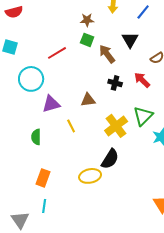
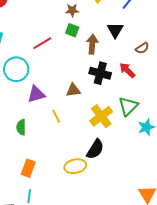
brown arrow: (107, 54) -> (92, 44), turned 42
black cross: (115, 83) -> (100, 73), size x1.5

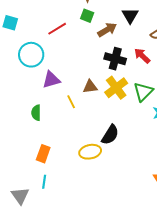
brown arrow: (92, 44) -> (107, 30), turned 54
brown triangle: (73, 90) -> (90, 87), moved
yellow cross: (101, 116) -> (116, 88), moved

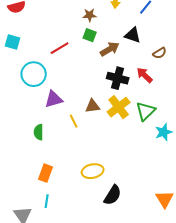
black triangle: (130, 16) -> (133, 35), turned -42
black semicircle: (110, 135) -> (113, 195), moved

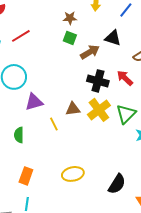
red line: (60, 48) -> (21, 36), moved
black semicircle: (113, 195) -> (117, 184), moved

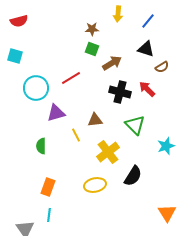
red line: (21, 36) -> (71, 78), moved
black triangle: (113, 38) -> (146, 49), moved
yellow cross: (99, 110) -> (108, 152), moved
green triangle: (126, 114) -> (135, 125), moved, turned -30
black semicircle: (117, 184) -> (133, 176), moved

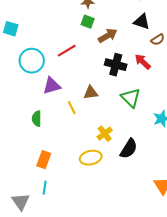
yellow cross: (108, 152) -> (105, 134), moved, size x0.7

